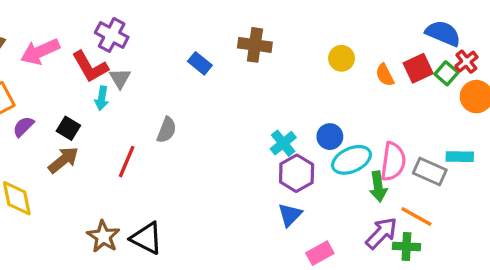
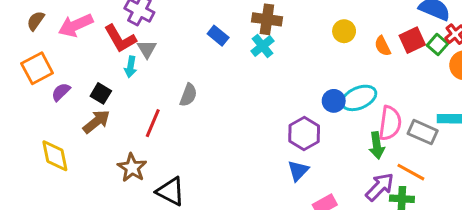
cyan cross: (283, 143) -> (263, 46), moved
cyan ellipse: (351, 160) -> (359, 98), moved
brown star: (103, 236) -> (132, 168), moved

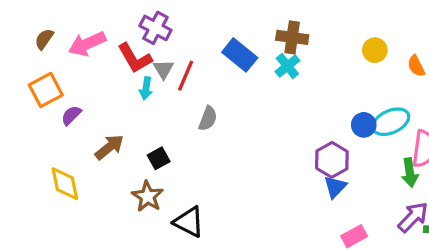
blue rectangle: (218, 36) -> (240, 55), size x1.5
black square: (101, 93) -> (159, 158), moved, turned 30
red line: (153, 123) -> (186, 76), moved
blue triangle: (298, 171) -> (335, 187), moved

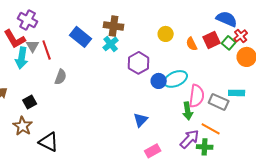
red line: (186, 76) -> (47, 50), turned -42
cyan arrow: (146, 88) -> (22, 58), size x1.5
purple hexagon: (332, 160) -> (139, 63), moved

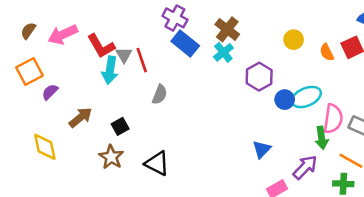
purple cross: (28, 20) -> (175, 18), moved
brown cross: (114, 26) -> (227, 29), turned 30
purple arrow: (190, 139) -> (305, 167), moved
black triangle: (49, 142) -> (157, 163), moved

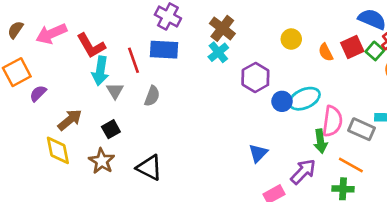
blue rectangle: (185, 43) -> (164, 50), moved, turned -36
gray triangle: (124, 55) -> (115, 91), moved
yellow diamond: (45, 147) -> (58, 150), moved

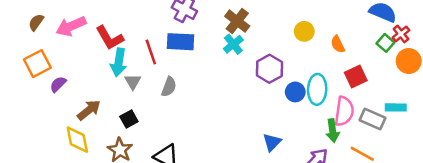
red square: (352, 47) -> (356, 76), moved
cyan ellipse: (305, 99) -> (317, 89), turned -64

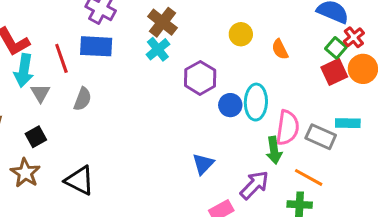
red square: (356, 76) -> (334, 72), moved

